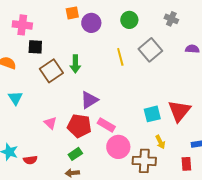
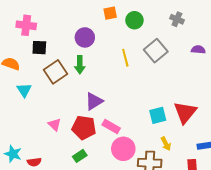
orange square: (72, 13) -> (110, 13), moved
purple circle: (91, 23) -> (85, 37), moved
cyan triangle: (15, 98) -> (24, 90), moved

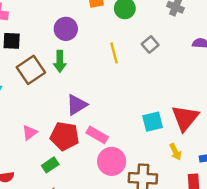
gray square: (156, 51) -> (150, 45), size x0.6
pink triangle: (54, 125) -> (30, 132), turned 40
yellow arrow: (166, 144) -> (175, 152), moved
green rectangle: (80, 156) -> (50, 165), moved

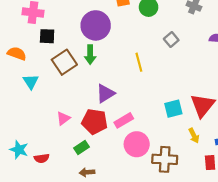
purple circle: (66, 29) -> (96, 25), size x1.4
yellow line: (114, 53) -> (139, 62), moved
pink rectangle: (97, 135) -> (124, 120), turned -60

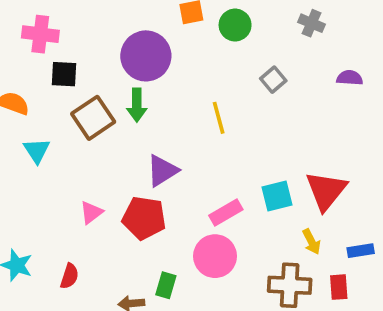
pink rectangle: (124, 120) -> (226, 212), moved
green rectangle: (82, 147) -> (166, 285), moved, turned -40
red semicircle: (42, 158) -> (69, 276), moved, turned -64
brown cross: (165, 159) -> (290, 285), moved

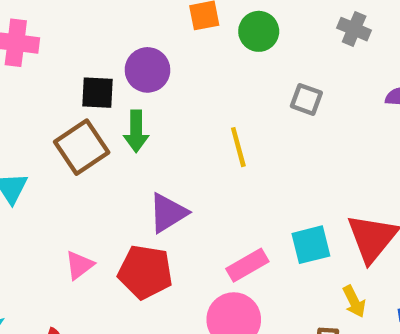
purple circle: (146, 56) -> (147, 70), size x0.7
black square: (64, 74) -> (98, 93), moved
gray square: (273, 80) -> (306, 99), turned -30

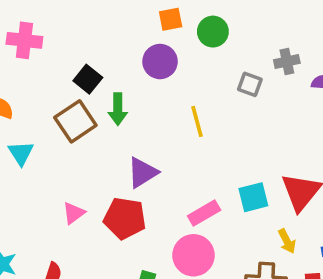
gray cross: (354, 29) -> (287, 62), moved, turned -35
purple circle: (147, 70) -> (160, 62), moved
black square: (98, 93) -> (88, 79), turned 36

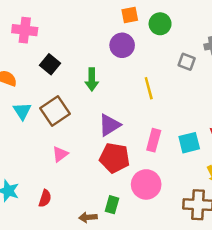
black square: (88, 79) -> (50, 64), moved
brown square: (75, 121) -> (55, 111), moved
pink rectangle: (204, 213) -> (154, 140), moved, turned -45
red pentagon: (125, 218) -> (115, 158), moved

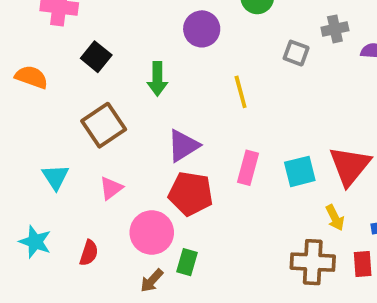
cyan triangle: (22, 111) -> (56, 177), moved
pink circle: (146, 184) -> (152, 233), moved
brown arrow: (88, 217) -> (152, 281), turned -42

